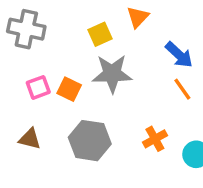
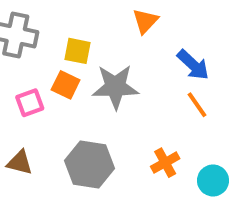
yellow square: (100, 34) -> (78, 51), moved, turned 35
orange square: (69, 89) -> (66, 85), moved

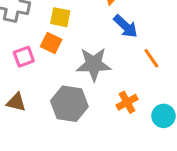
blue arrow: (193, 65) -> (126, 26), moved
gray star: (115, 87) -> (94, 64), moved

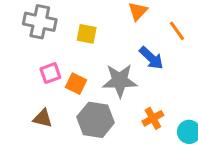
blue arrow: (126, 26) -> (151, 58), moved
orange square: (51, 43) -> (76, 84), moved
orange line: (151, 58) -> (177, 31), moved

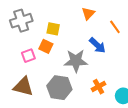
gray cross: (40, 22) -> (21, 21), turned -30
orange square: (76, 84) -> (46, 46), moved
brown triangle: (43, 118) -> (23, 87), size x1.5

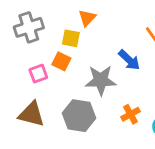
orange triangle: (88, 13) -> (87, 18), moved

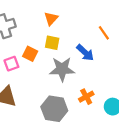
yellow square: (71, 38) -> (52, 43), moved
gray hexagon: (79, 116) -> (54, 109), moved

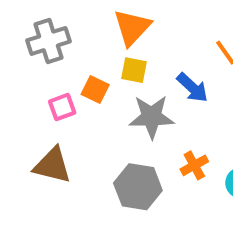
orange triangle: (51, 19) -> (132, 27), size x1.5

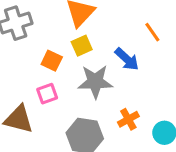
yellow square: (134, 70) -> (82, 46), turned -35
pink square: (62, 107) -> (47, 94), moved

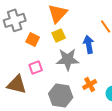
blue arrow: (127, 59) -> (89, 44), turned -144
orange square: (52, 61) -> (33, 39), moved

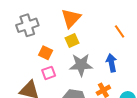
orange square: (33, 39) -> (46, 53), moved
blue arrow: (89, 44) -> (111, 63), moved

